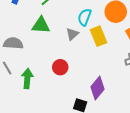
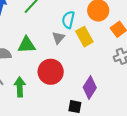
green triangle: (41, 25) -> (26, 45), moved
red circle: (60, 67) -> (51, 72), size x1.6

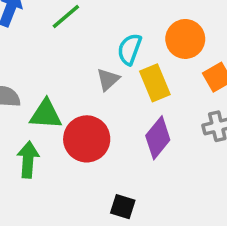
green triangle: (26, 45) -> (46, 114), moved
purple diamond: (90, 87) -> (158, 138), moved

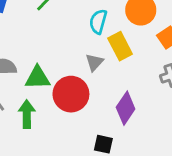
gray triangle: (108, 79) -> (94, 62), moved
purple diamond: (158, 138) -> (126, 108), moved

